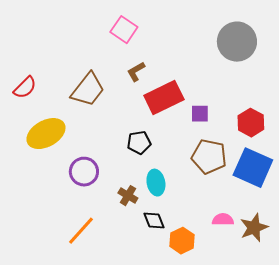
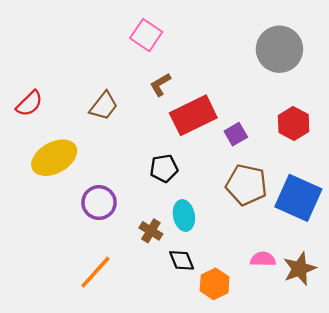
brown trapezoid: (88, 90) -> (104, 106), size x0.7
purple square: (200, 114) -> (236, 134), turned -30
red hexagon: (251, 123) -> (294, 124), moved

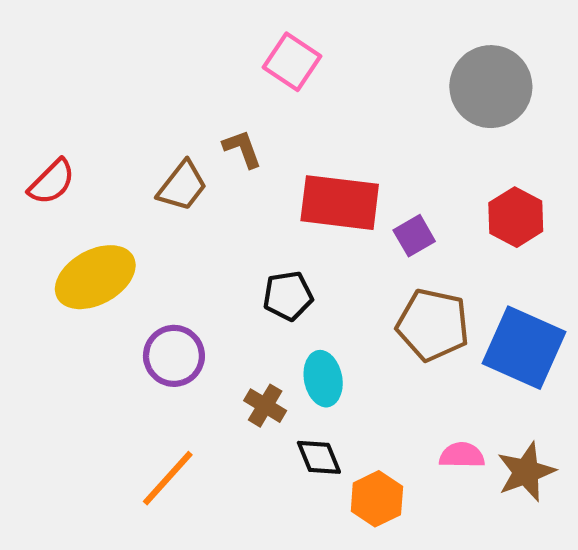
pink square: (146, 35) -> (292, 62), moved
brown L-shape: (160, 85) -> (242, 149), moved, turned 100
red rectangle: (193, 115) -> (340, 203), turned 33

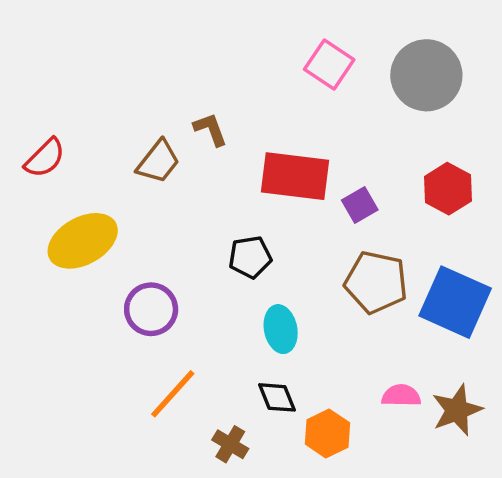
pink square: (292, 62) -> (329, 65), moved
brown cross: (265, 406) -> (230, 444), moved
orange line: (168, 478) -> (173, 394), moved

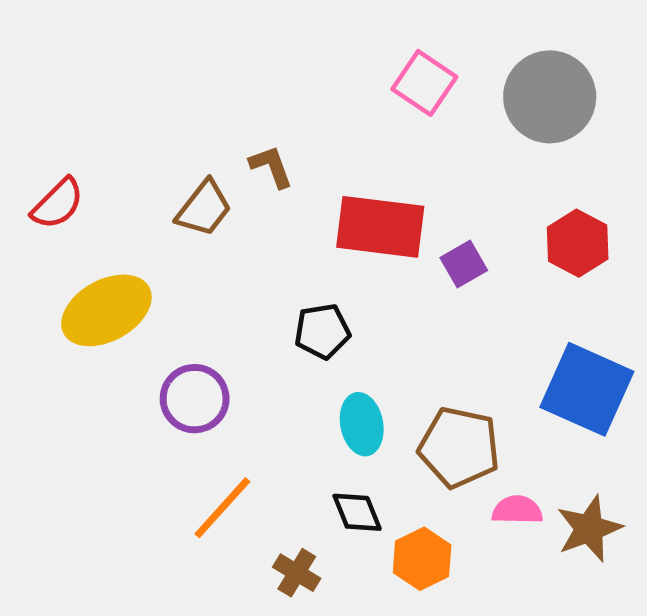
brown pentagon: (376, 282) -> (459, 447), moved

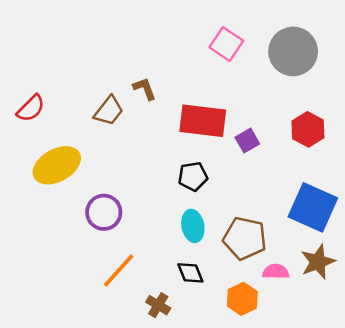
black pentagon: (322, 331) -> (193, 176), moved
brown star: (589, 529) -> (318, 262), moved
orange hexagon: (422, 559) -> (242, 299), moved

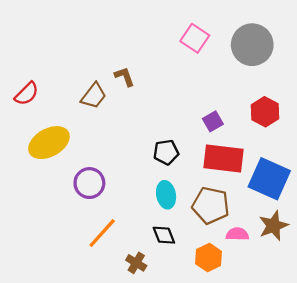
red rectangle: (203, 121) -> (223, 159), moved

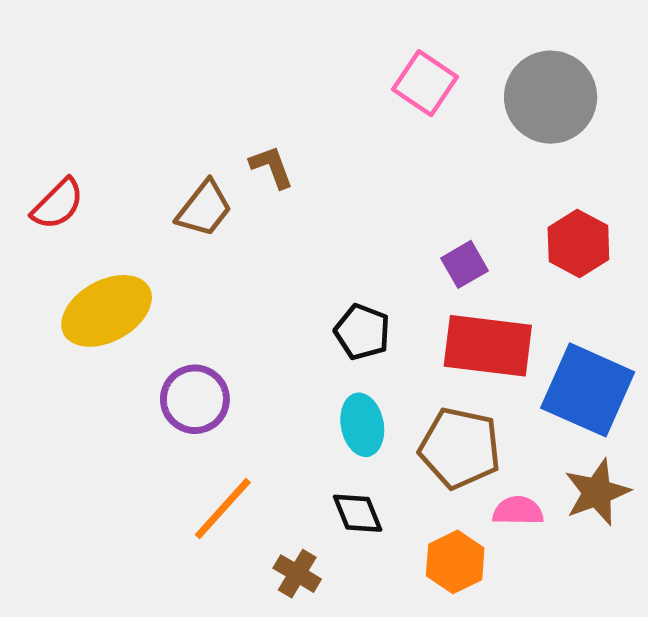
black pentagon: (166, 152) -> (362, 332), turned 30

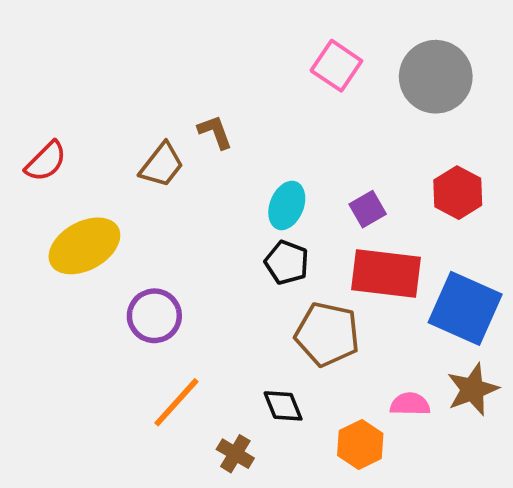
cyan ellipse: (362, 425) -> (287, 205), moved, turned 33
brown pentagon: (460, 448) -> (327, 334), moved

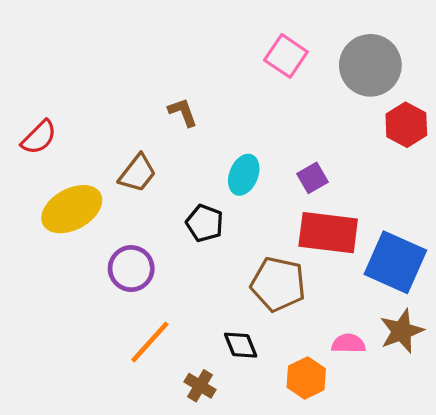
brown trapezoid: (162, 165) -> (137, 173), moved
red hexagon: (458, 193) -> (406, 125), moved
black pentagon: (287, 262) -> (205, 223), moved

